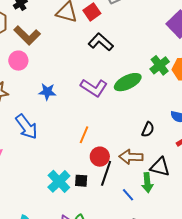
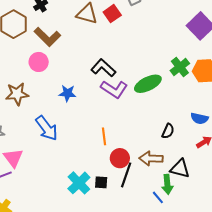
black L-shape: (101, 42) -> (103, 68), moved
orange line: (84, 135) -> (104, 136), turned -30
blue line: (128, 195) -> (158, 197), moved

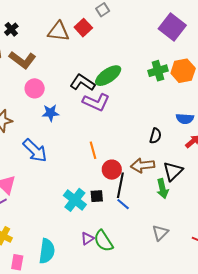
pink circle: (39, 62) -> (35, 88), moved
green cross: (180, 67) -> (158, 71), turned 30
green ellipse: (148, 84) -> (108, 76), moved
black triangle: (180, 169) -> (173, 171), turned -50
blue line: (158, 197) -> (123, 204), moved

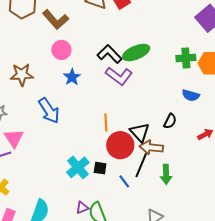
blue star: (51, 113) -> (72, 77), turned 30
blue semicircle: (185, 119) -> (191, 95), moved
red circle: (112, 170) -> (120, 145), size x1.4
black triangle: (173, 171) -> (140, 132), moved, turned -40
black line: (120, 185) -> (141, 165), moved

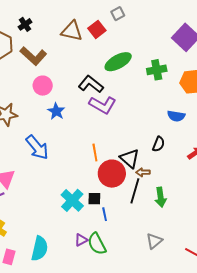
green ellipse: (136, 53) -> (118, 62), moved
green cross: (186, 58) -> (157, 70), moved
brown arrow: (151, 147) -> (143, 172), size x0.6
blue line: (124, 181) -> (105, 214), moved, turned 32

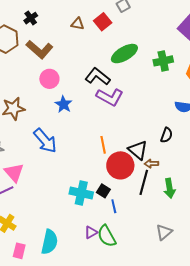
brown triangle: (72, 31) -> (77, 24), size x0.6
black square: (94, 199) -> (103, 191), turned 32
cyan cross: (72, 200) -> (81, 193), turned -30

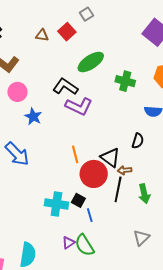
green cross: (163, 61) -> (125, 81), moved, turned 30

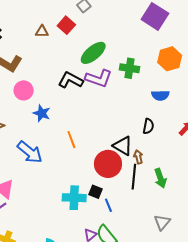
purple L-shape: (79, 106) -> (99, 78), moved
orange line: (75, 154) -> (71, 140), moved
brown arrow: (125, 170) -> (138, 157), turned 88

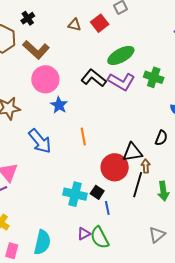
pink circle: (24, 90) -> (45, 79), size x1.4
black triangle: (123, 146) -> (132, 152), turned -50

